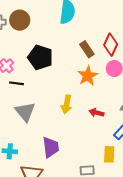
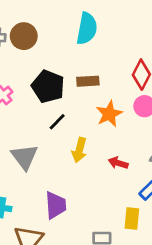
brown rectangle: (87, 49) -> (88, 81), moved, turned -63
black line: (17, 83) -> (57, 122), moved, turned -56

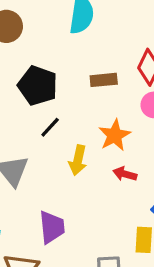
brown rectangle: (88, 81) -> (104, 80), moved
orange star: (109, 114) -> (115, 135), moved

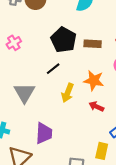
black pentagon: (38, 86) -> (64, 40), moved
orange star: (115, 135) -> (94, 81), turned 30

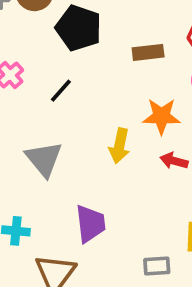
black pentagon: (64, 40) -> (79, 28), moved
black line: (53, 69) -> (61, 91), moved

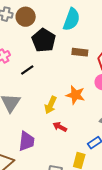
brown rectangle: (148, 52) -> (80, 52), moved
red arrow: (174, 161) -> (60, 127), moved

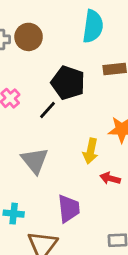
black pentagon: (44, 40) -> (68, 83), moved

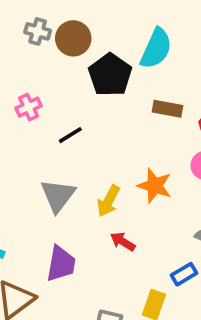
black pentagon: (68, 83) -> (110, 75), moved
gray triangle: (35, 160) -> (58, 196), moved

